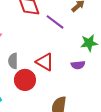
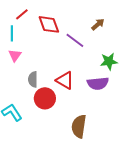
purple semicircle: (78, 65) -> (98, 83), size x1.5

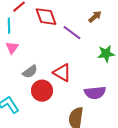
gray semicircle: (33, 79) -> (30, 72), turned -126
purple semicircle: (98, 83) -> (95, 93), moved

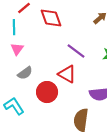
purple line: (72, 33) -> (76, 51), moved
gray semicircle: (30, 72) -> (25, 73), moved

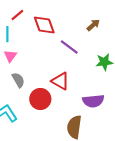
purple line: (76, 51) -> (69, 47), moved
gray semicircle: (25, 73) -> (18, 80), turned -84

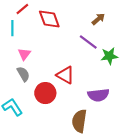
purple line: (69, 47) -> (88, 42), moved
pink triangle: (10, 56) -> (24, 54), moved

